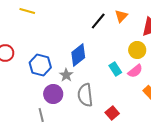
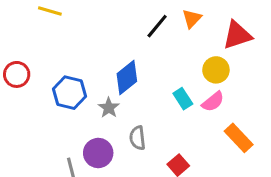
purple circle: (53, 94) -> (98, 153), moved
gray semicircle: (85, 95) -> (137, 138), size x0.7

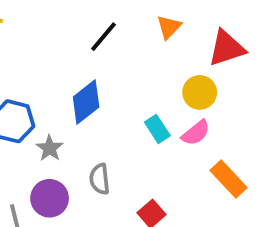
black line: (157, 26) -> (103, 37), moved
gray star: (109, 108) -> (50, 148), moved

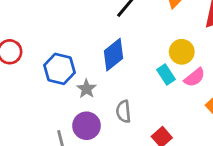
yellow circle: (200, 92) -> (182, 52), moved

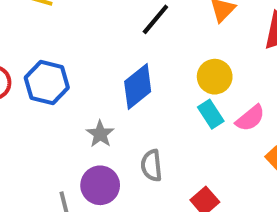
yellow circle: (182, 52) -> (215, 77), moved
blue hexagon: (59, 69) -> (47, 83), moved

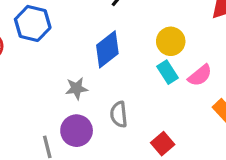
blue hexagon: (47, 83) -> (33, 23), moved
gray star: (100, 134) -> (77, 88), turned 30

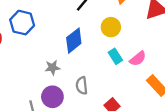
yellow circle: (171, 41) -> (111, 27), moved

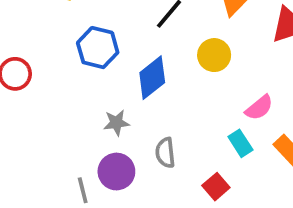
blue hexagon: (22, 23) -> (98, 48), moved
cyan rectangle: (115, 56) -> (240, 143), moved

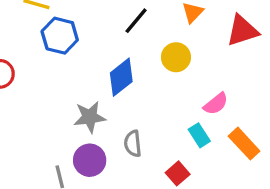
blue hexagon: (98, 48) -> (60, 36), moved
gray star: (116, 123) -> (90, 117), size x1.4

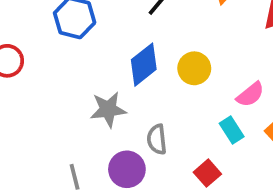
yellow circle: (176, 57) -> (194, 68), moved
purple circle: (90, 160) -> (127, 169), moved

